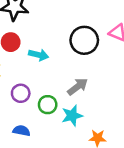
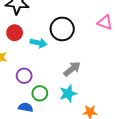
black circle: (84, 40) -> (62, 29), moved
green circle: (48, 105) -> (40, 93), moved

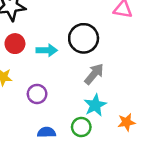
black circle: (62, 29) -> (84, 38), moved
green circle: (40, 93) -> (81, 127), moved

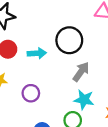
cyan star: (95, 105) -> (84, 100), turned -30

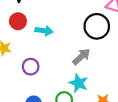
black circle: (69, 40) -> (97, 26), moved

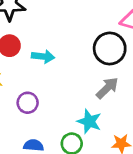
gray arrow: (81, 57) -> (107, 88), moved

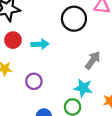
black circle: (110, 48) -> (74, 19), moved

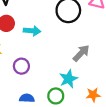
cyan star: (83, 88) -> (69, 79), turned 30

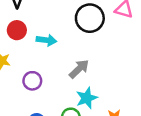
gray arrow: (81, 53) -> (79, 69), moved

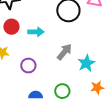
cyan star: (87, 98) -> (86, 63), moved

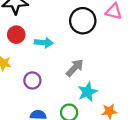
cyan star: (86, 63) -> (87, 92), moved

